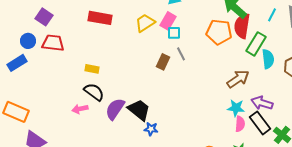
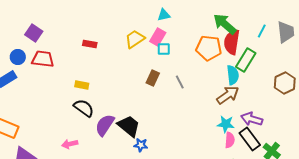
red rectangle: (100, 18) -> (90, 44), moved, size x0.6
gray line: (181, 54) -> (180, 82), moved
cyan semicircle: (268, 59) -> (233, 75), moved
pink arrow: (80, 109) -> (70, 144), moved

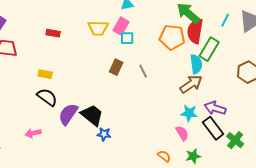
yellow trapezoid: (135, 39) -> (98, 28), turned -145
pink semicircle: (230, 140) -> (182, 133), moved, turned -35

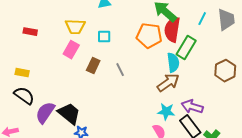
pink rectangle: (121, 26) -> (71, 50), moved

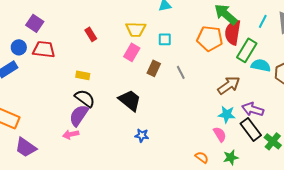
red rectangle: (30, 32) -> (91, 34), turned 48
cyan semicircle: (173, 63) -> (261, 65), moved, turned -72
purple semicircle: (45, 113) -> (79, 115), moved
black trapezoid: (69, 114) -> (130, 100), moved

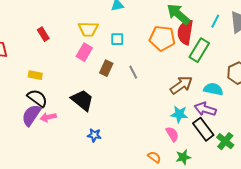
cyan semicircle: (261, 65) -> (213, 89), moved
pink arrow: (71, 134) -> (48, 117), moved

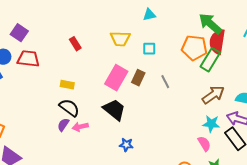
green rectangle: (199, 50) -> (210, 60), moved
pink rectangle: (84, 52) -> (116, 78), moved, size x1.4
purple semicircle: (31, 115) -> (63, 125), size x0.6

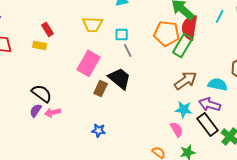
brown rectangle: (138, 78) -> (101, 88), moved
gray line: (165, 82) -> (128, 50), moved
yellow rectangle: (67, 85) -> (40, 45), moved
black trapezoid: (114, 110) -> (120, 78), moved

